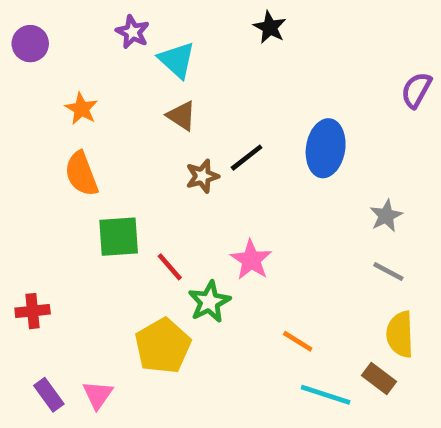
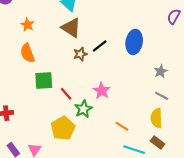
brown triangle: (181, 116) -> (71, 28), size x1.5
yellow semicircle: (400, 334) -> (156, 118), moved

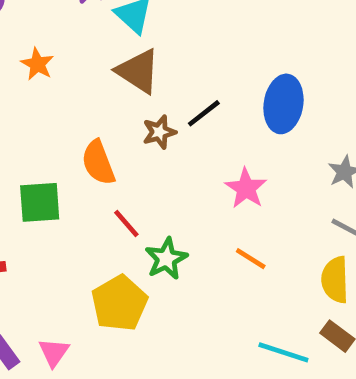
orange semicircle: (27, 53) -> (98, 163), moved
green square: (44, 81) -> (40, 202), moved
pink star: (102, 91) -> (246, 188), moved
orange line: (122, 126) -> (251, 259), moved

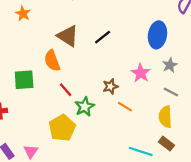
brown triangle: (138, 71) -> (68, 36), moved
blue ellipse: (283, 104) -> (157, 35), moved
brown star: (159, 132) -> (110, 86), moved
pink star: (246, 188) -> (141, 73), moved

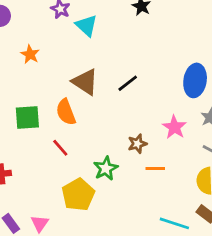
green square: (24, 80) -> (27, 118), moved
red line: (66, 90) -> (60, 148), moved
orange line: (125, 107) -> (155, 168), turned -32

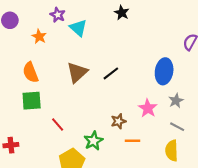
orange star: (30, 54) -> (39, 37), moved
brown triangle: (85, 82) -> (77, 72), turned 45
orange semicircle: (66, 112) -> (30, 72), moved

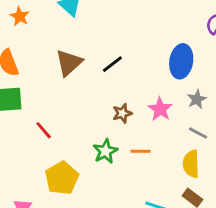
brown star: (118, 121) -> (122, 113), moved
green star: (93, 141) -> (105, 151), moved

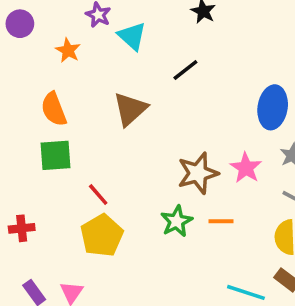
black line: (112, 64) -> (185, 70), moved
brown star: (122, 113) -> (198, 173), size x1.6
yellow pentagon: (62, 178) -> (102, 235), moved

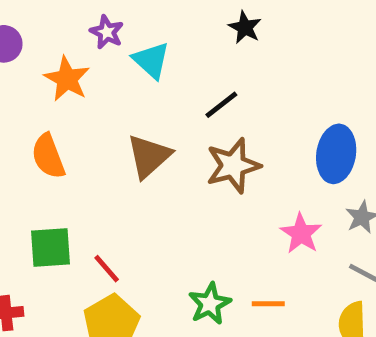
orange star: (68, 50) -> (67, 79), size x1.4
green square: (56, 155) -> (51, 248), moved
brown star: (198, 173) -> (233, 166), moved

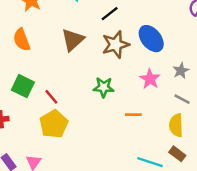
blue ellipse: (336, 154) -> (151, 39), moved, turned -48
green square: (51, 248) -> (23, 86), turned 30
green star: (210, 304) -> (104, 87), moved, turned 30

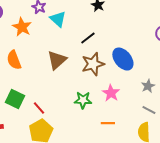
pink star: (150, 79) -> (111, 93), moved

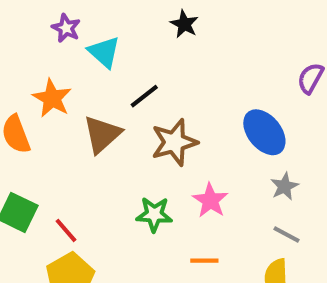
orange star: (22, 27) -> (52, 98), moved
black line: (88, 38) -> (144, 96), moved
blue ellipse: (123, 59) -> (264, 132), moved

